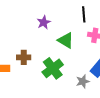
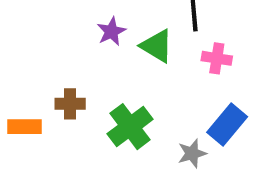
green triangle: (66, 40) -> (157, 46), moved

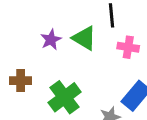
purple star: (111, 31) -> (51, 40), moved

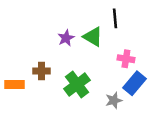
pink cross: (128, 47) -> (126, 59), moved

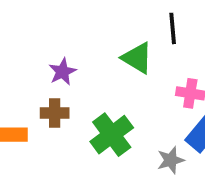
purple star: (66, 38) -> (62, 72), moved

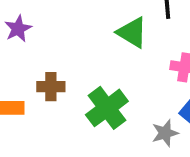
purple star: (62, 72) -> (18, 29), moved

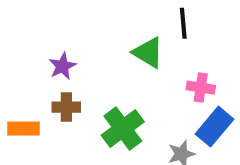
purple star: (18, 29) -> (62, 66), moved

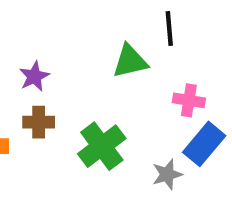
green triangle: (148, 53) -> (130, 61), turned -44

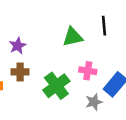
black line: (169, 29) -> (104, 26), moved
pink cross: (189, 100) -> (88, 71), moved

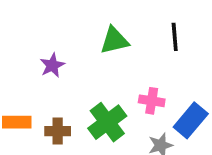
green triangle: (73, 37) -> (114, 40), moved
brown cross: (20, 72) -> (58, 131), moved

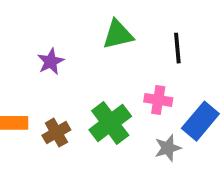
black line: (175, 37) -> (177, 48), moved
brown cross: (58, 131) -> (56, 133), turned -30

